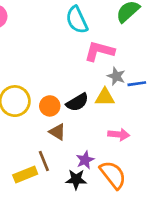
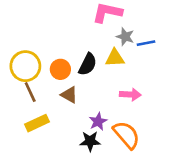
black semicircle: (77, 102) -> (88, 64), turned -30
brown line: (44, 161) -> (30, 92), moved
yellow rectangle: (25, 175) -> (37, 123), moved

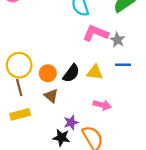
gray star: (125, 37) -> (118, 40), moved

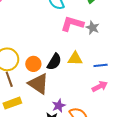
blue line: (123, 65) -> (101, 65), moved
brown triangle: (51, 96) -> (38, 84), size x1.6
pink arrow: (102, 105) -> (100, 86), moved, turned -35

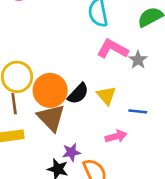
yellow triangle: (75, 59) -> (106, 95), turned 35
orange circle: (33, 64) -> (50, 90), size x1.6
pink arrow: (100, 86) -> (116, 136), moved

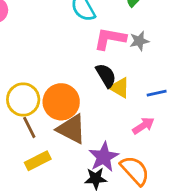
gray star: (138, 60) -> (139, 41), turned -30
black semicircle: (78, 94) -> (106, 76), moved, turned -55
purple star: (71, 152) -> (104, 157), size x1.5

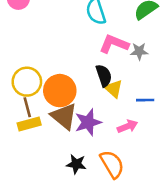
purple star: (104, 157) -> (88, 122), moved
yellow rectangle: (38, 161) -> (29, 124), moved

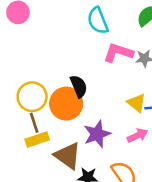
black semicircle: (104, 76) -> (79, 86), moved
yellow triangle: (114, 89) -> (137, 103), moved
brown triangle: (64, 116) -> (68, 156), moved

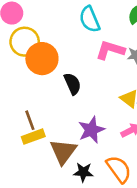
yellow circle: (32, 97) -> (25, 42), moved
orange circle: (66, 104) -> (42, 59), moved
brown triangle: (68, 156) -> (63, 152), turned 32

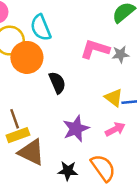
cyan semicircle: (90, 19) -> (41, 28), moved
brown triangle: (63, 152) -> (31, 152), moved, turned -40

